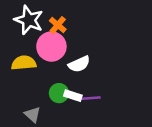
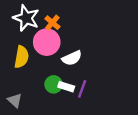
yellow semicircle: (24, 63) -> (22, 57), turned 105
purple line: (90, 98) -> (82, 89), turned -66
gray triangle: (33, 115) -> (15, 100), moved

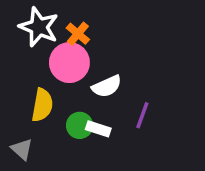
yellow semicircle: (22, 57) -> (42, 105), moved
purple line: (82, 89) -> (142, 115), moved

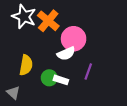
orange cross: (78, 34) -> (48, 21), size x1.5
pink circle: (69, 63) -> (74, 39), moved

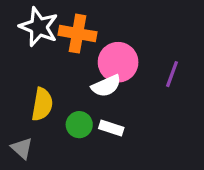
orange cross: (48, 21) -> (78, 34), turned -30
purple line: (88, 71) -> (172, 74), moved
white rectangle: (61, 80) -> (111, 128), moved

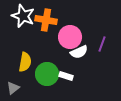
white semicircle: (106, 86) -> (79, 52), moved
green circle: (79, 125) -> (47, 74), size x1.5
gray triangle: (22, 148) -> (13, 88), turned 40

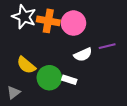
pink circle: (70, 37) -> (73, 23), moved
purple line: (102, 44) -> (107, 46), turned 56
yellow semicircle: (25, 62) -> (26, 65), turned 120

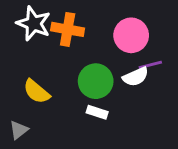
pink circle: (73, 23) -> (131, 35), moved
white semicircle: (83, 55) -> (136, 77), moved
green circle: (49, 78) -> (96, 81), moved

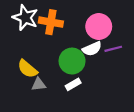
white semicircle: (136, 77) -> (92, 49), moved
white rectangle: (97, 112) -> (73, 84), turned -48
gray triangle: (19, 130) -> (39, 84), moved, turned 32

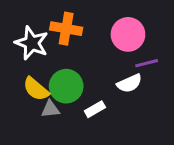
white star: (25, 18) -> (32, 43), moved
white semicircle: (92, 49) -> (129, 83), moved
green circle: (72, 61) -> (66, 86), moved

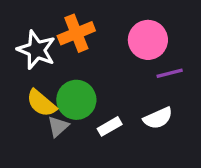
orange cross: (66, 29) -> (76, 33), turned -32
white semicircle: (129, 83) -> (158, 118), moved
gray triangle: (50, 109) -> (58, 126), turned -36

